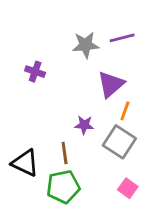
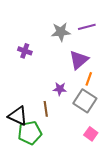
green pentagon: (63, 187) -> (30, 133), moved

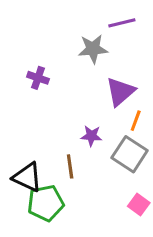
purple line: (87, 27) -> (122, 23), moved

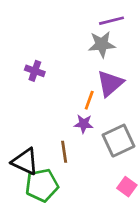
gray star: (93, 49) -> (102, 44), moved
orange line: (136, 121) -> (89, 100), moved
gray square: (130, 154) -> (118, 141), turned 32

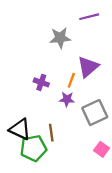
gray star: (102, 44) -> (60, 38), moved
purple cross: (35, 71) -> (41, 82), moved
brown line: (64, 152) -> (51, 133), moved

